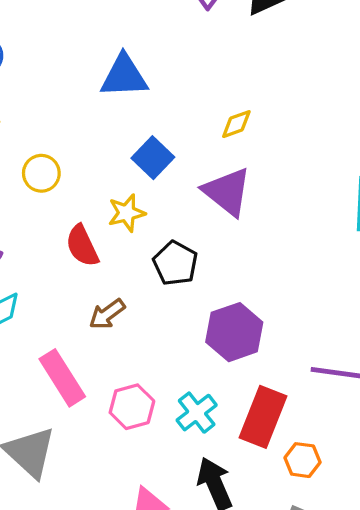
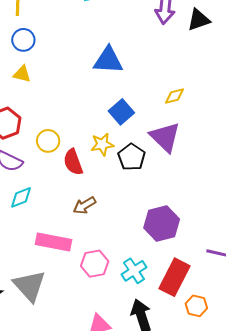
yellow circle: (41, 173) -> (48, 141), moved
black pentagon: (175, 263) -> (132, 157), moved
pink rectangle: (62, 378) -> (53, 242), turned -52

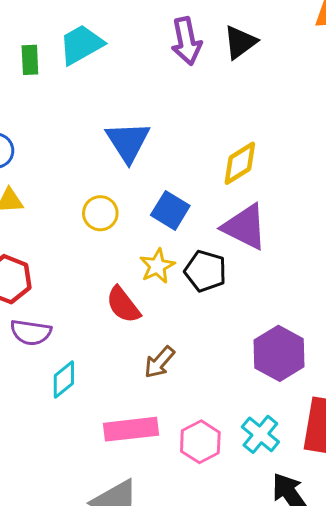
blue triangle: (108, 60) -> (128, 142), turned -48
yellow diamond: (175, 96) -> (240, 163), size x1.4
yellow circle: (48, 141) -> (100, 213), moved

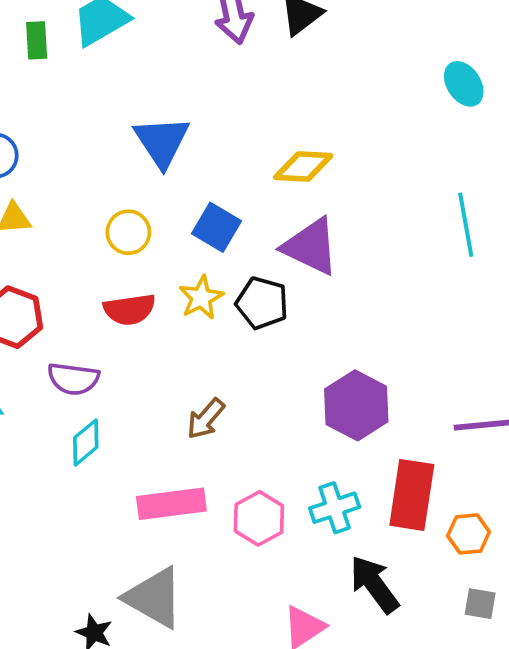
yellow diamond: (240, 163) -> (303, 167), turned 36
red semicircle: (123, 305) -> (130, 309), moved, turned -60
purple semicircle: (31, 332) -> (73, 379), moved
cyan cross: (260, 434) -> (335, 508), turned 33

